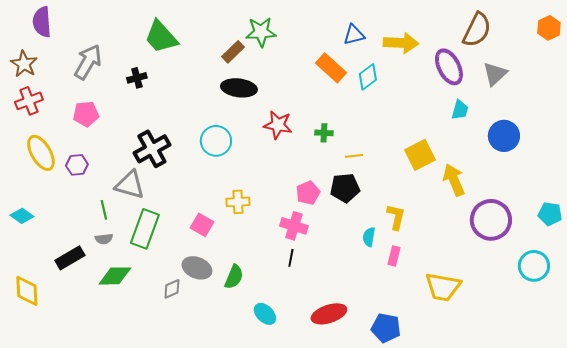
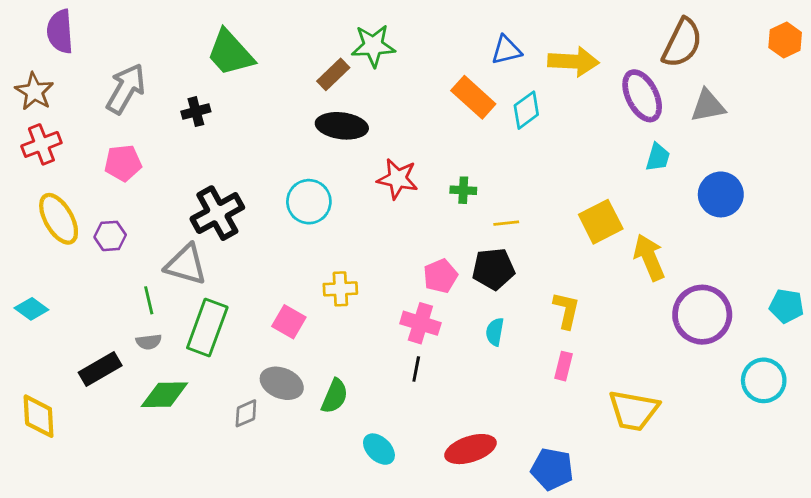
gray triangle: (495, 74) -> (708, 106), turned 32
cyan semicircle: (369, 237) -> (495, 332), moved

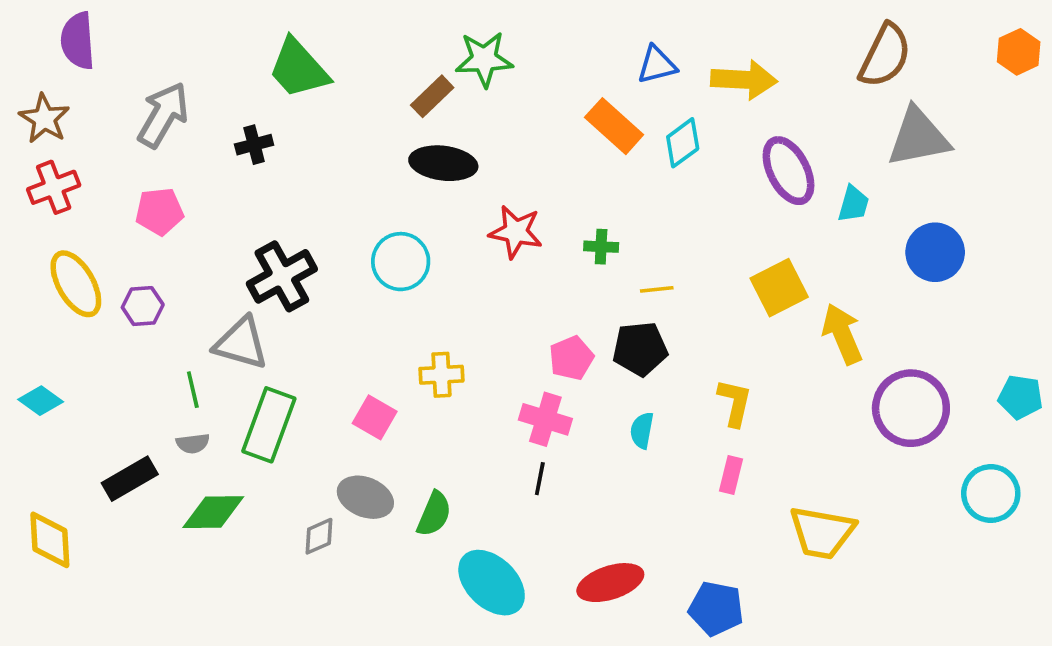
purple ellipse: (642, 96) -> (789, 171), moved
gray triangle: (708, 106) -> (918, 137), size x1.4
cyan ellipse: (379, 449) -> (492, 583), size x1.6

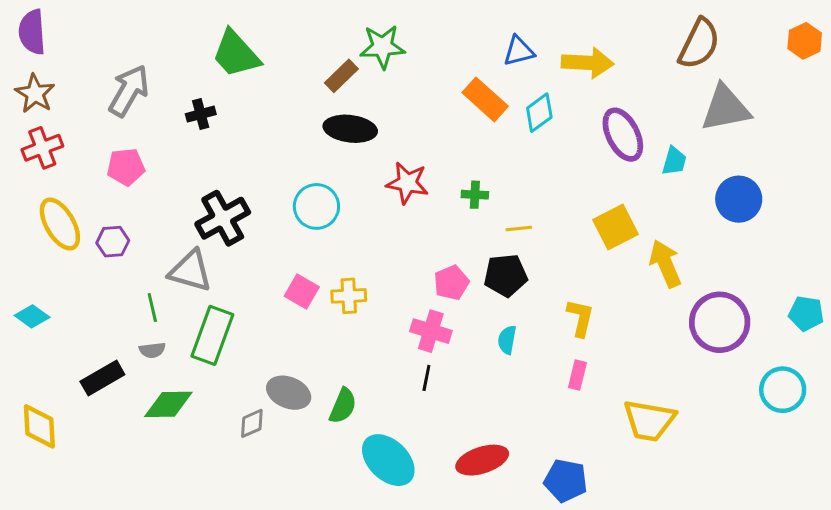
purple semicircle: (78, 41) -> (32, 32), moved
pink square: (375, 417) -> (302, 291), moved

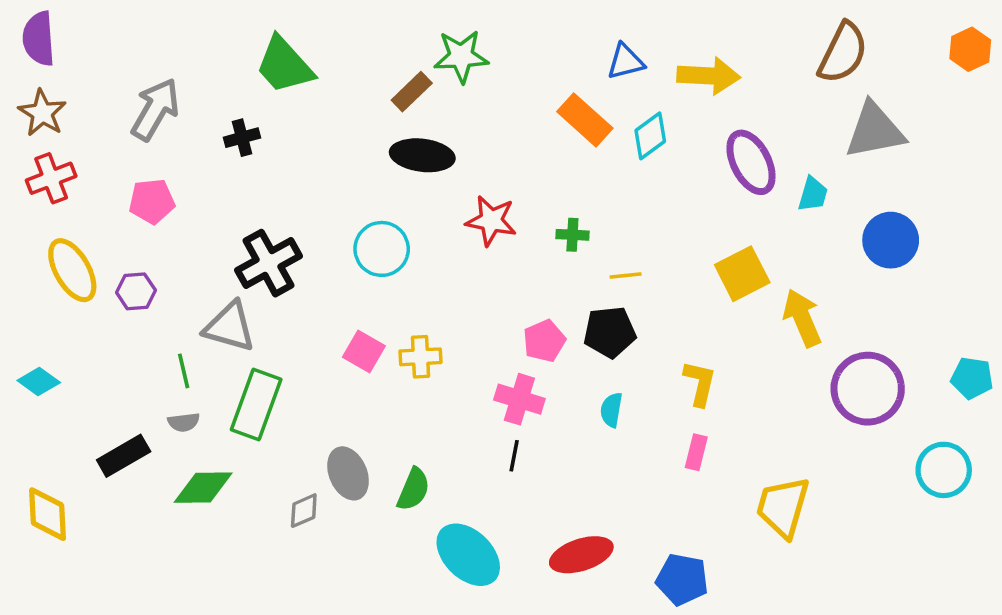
gray ellipse: (289, 393) -> (348, 473), turned 45
yellow trapezoid: (649, 420) -> (783, 507), turned 96

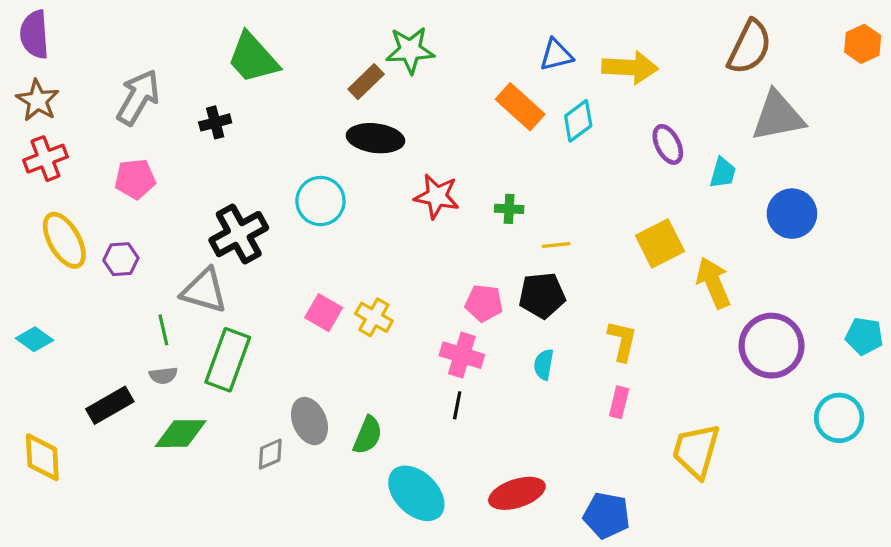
purple ellipse: (751, 162) -> (668, 144), size x0.7
cyan circle: (382, 249) -> (320, 201), moved
pink pentagon: (544, 341) -> (484, 303), turned 30
yellow cross: (420, 357) -> (374, 317), turned 33

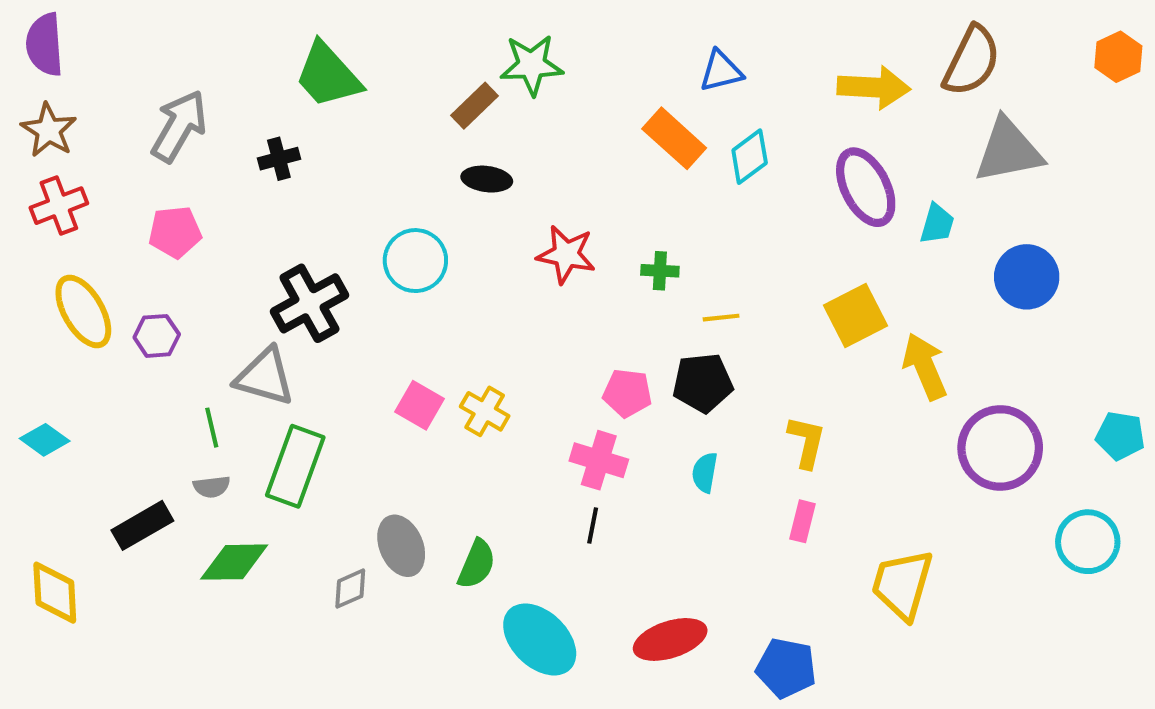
yellow arrow: (630, 67) -> (874, 87), moved
black ellipse: (375, 138) -> (487, 179), size x0.7
purple ellipse: (668, 144) -> (866, 187), size x1.5

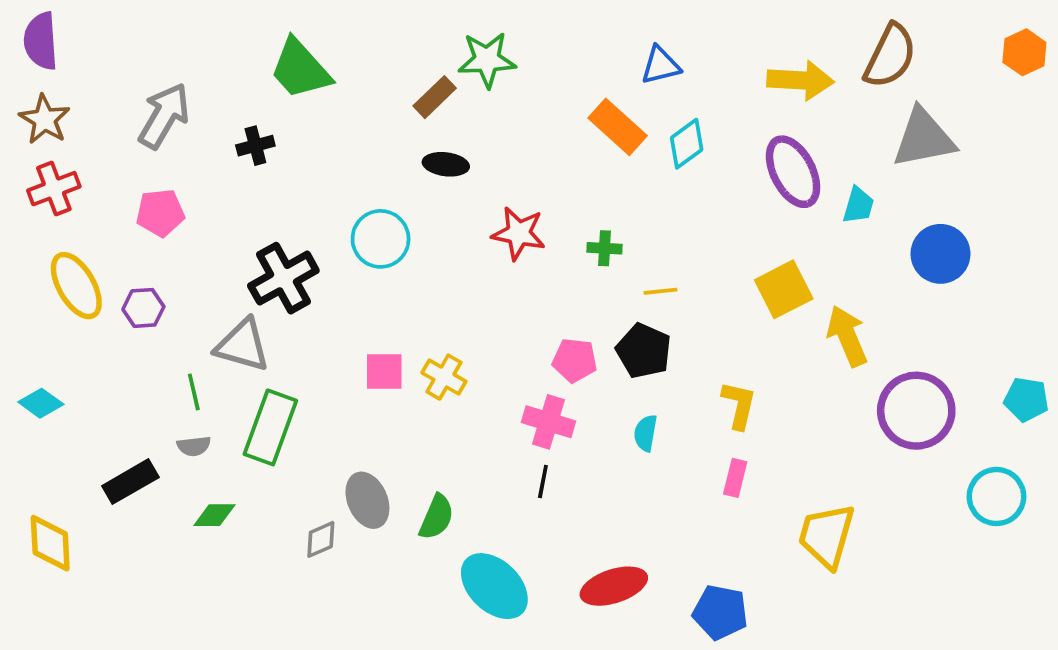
black pentagon: (703, 383) -> (644, 351), turned 30
pink square: (419, 405) -> (384, 371), turned -30
green diamond: (234, 562) -> (214, 515), size x0.7

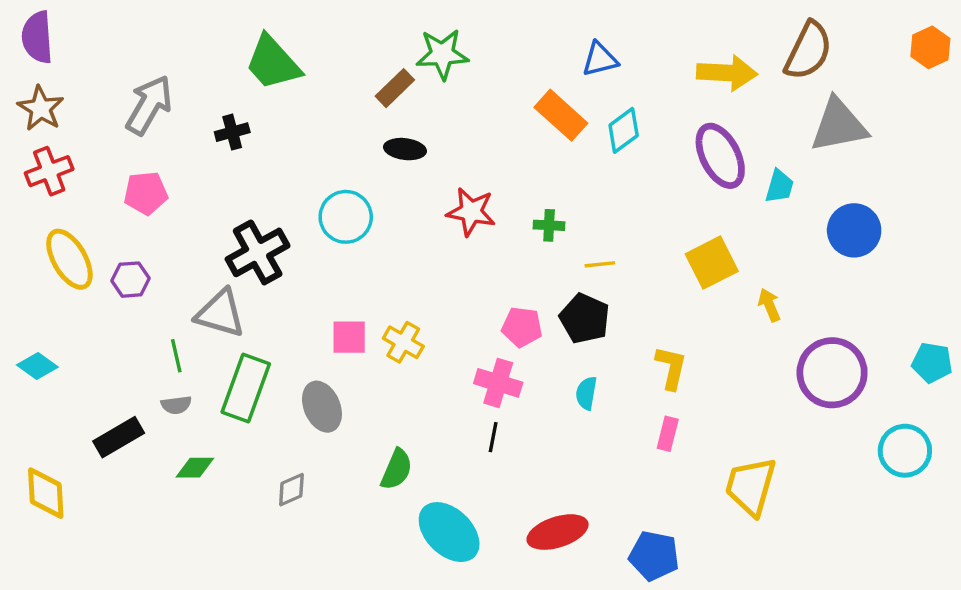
yellow arrow: (847, 336) -> (769, 305), size x0.6
gray ellipse: (367, 500) -> (322, 407), moved

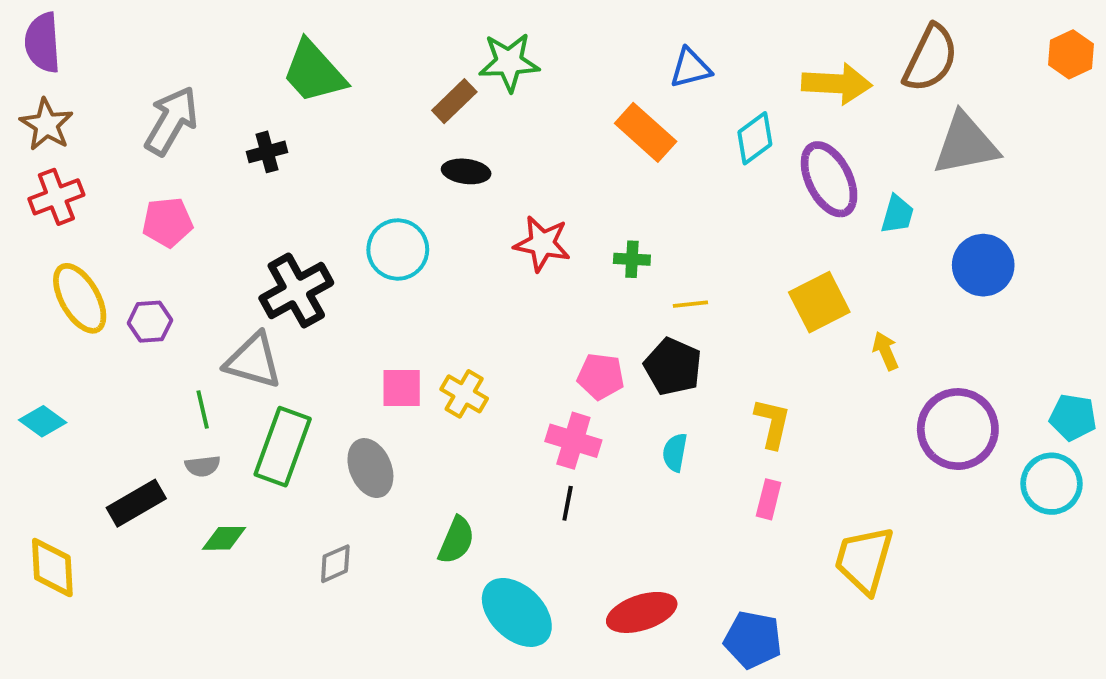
cyan diamond: (624, 130) -> (755, 138), moved
cyan circle: (905, 451) -> (1051, 484), moved

